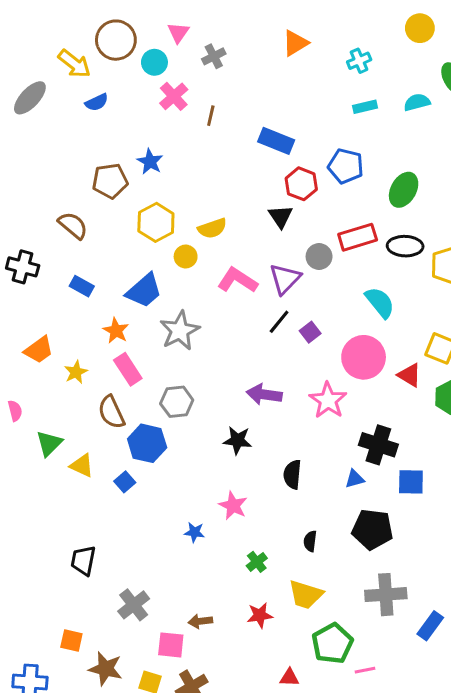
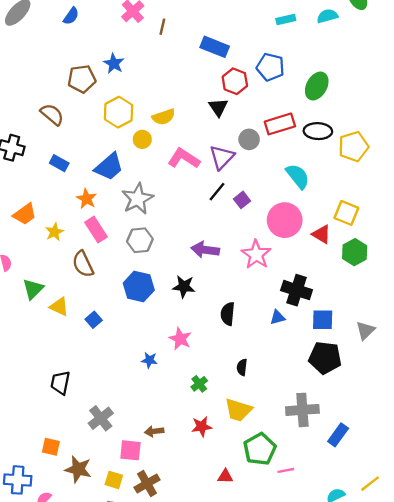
blue semicircle: (97, 102) -> (71, 16), turned -30
gray hexagon: (177, 402) -> (140, 240), moved
blue hexagon: (147, 443) -> (139, 287), moved
black pentagon: (372, 529) -> (325, 358), moved

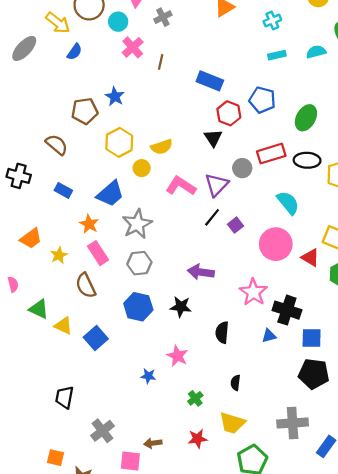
pink star: (256, 255) -> (253, 292), moved
green triangle: (33, 289) -> (39, 309), turned -50
blue square: (94, 320) -> (96, 338), size x1.5

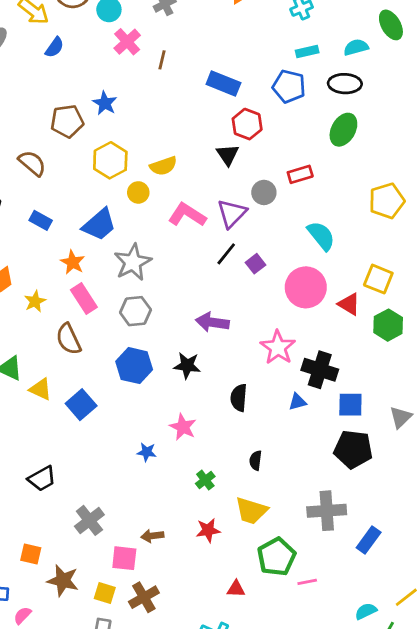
blue pentagon: (262, 100) -> (289, 86), moved
red rectangle: (271, 154) -> (300, 174), size x0.7
black ellipse: (307, 160) -> (345, 84), moved
black trapezoid: (64, 397) -> (42, 479), turned -130

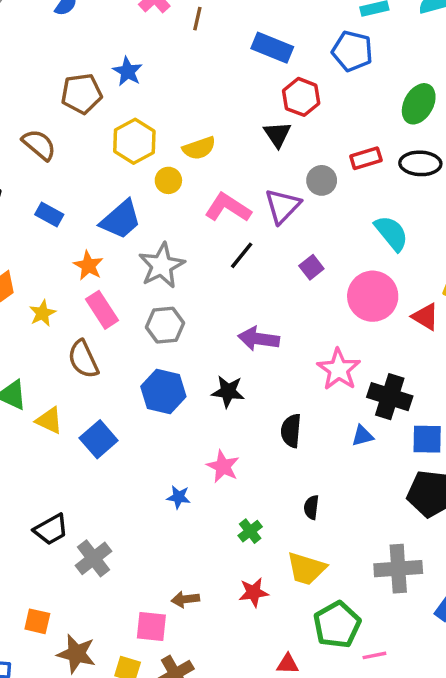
black ellipse: (345, 84) -> (420, 163), moved
black line: (226, 254) -> (242, 255), moved
gray cross: (89, 520) -> (93, 558), moved

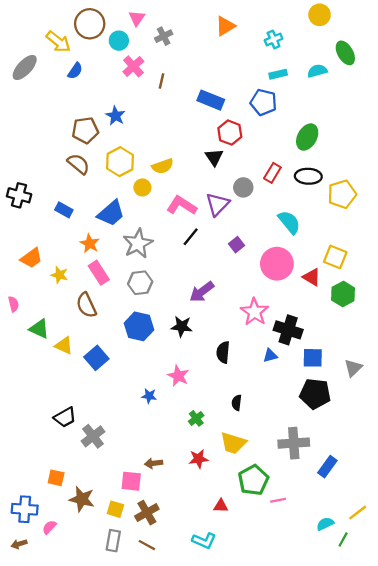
brown semicircle: (39, 145) -> (78, 164), moved
red rectangle: (366, 158) -> (272, 173), turned -42
yellow star: (42, 313) -> (59, 275), turned -30
purple arrow: (259, 339) -> (202, 292), turned -45

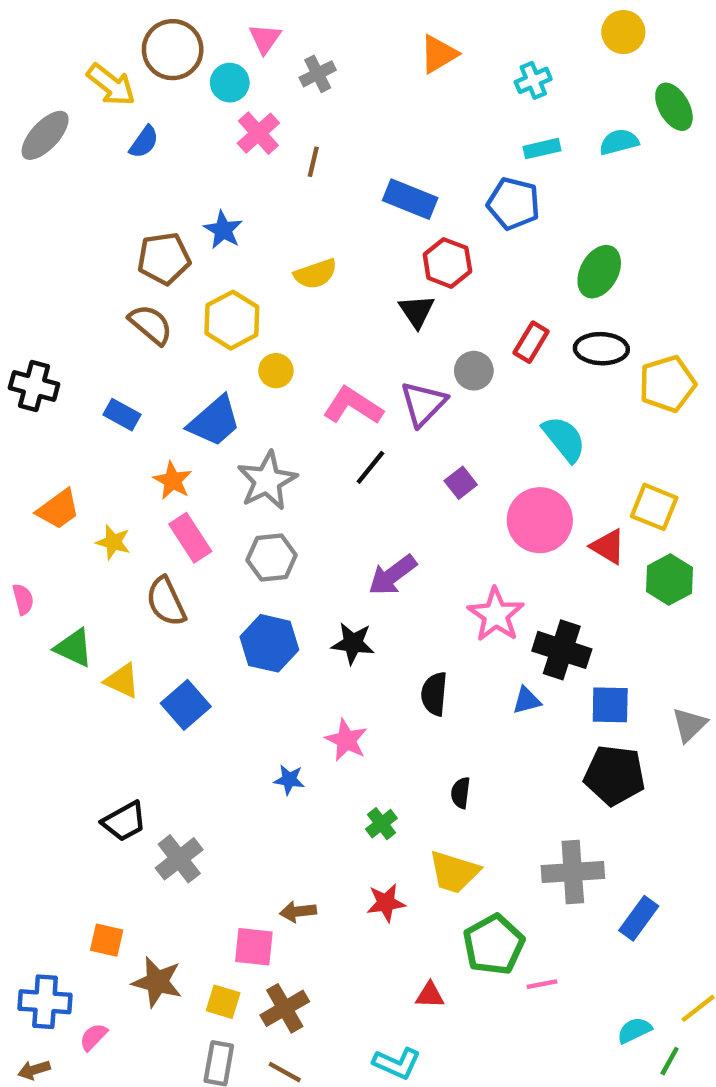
yellow semicircle: (163, 166) -> (316, 274), moved

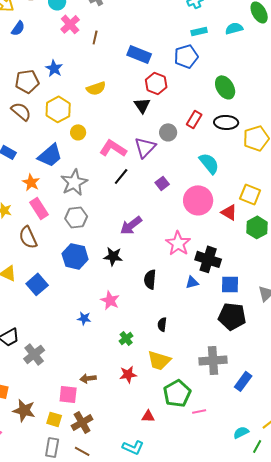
blue pentagon: (513, 204) -> (186, 56), turned -30
green ellipse: (599, 272) -> (225, 87), turned -60

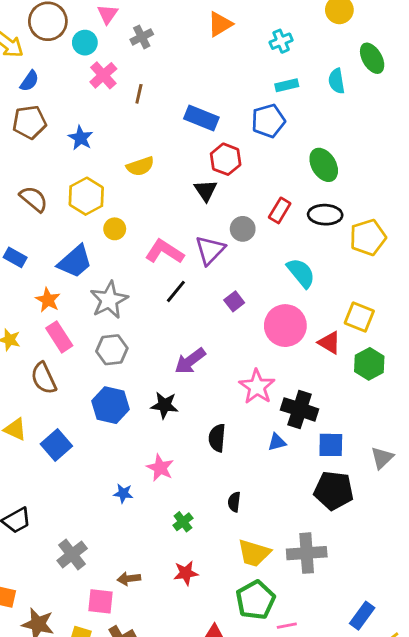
cyan semicircle: (234, 28) -> (337, 81), turned -84
brown pentagon: (27, 81) -> (29, 122), moved
gray cross: (34, 354) -> (72, 554), moved
yellow trapezoid: (159, 360) -> (254, 553), moved
blue rectangle: (243, 381) -> (362, 616), moved

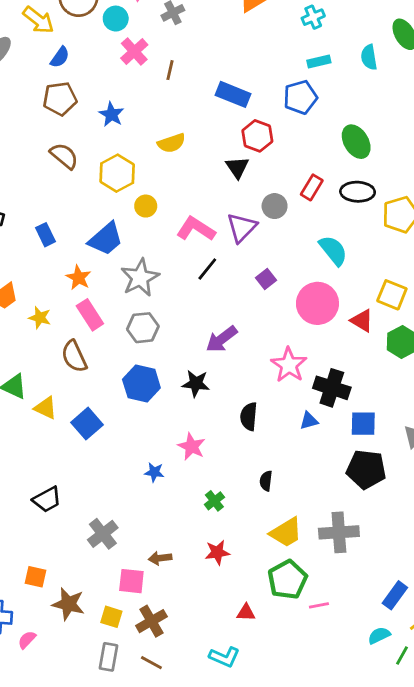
brown semicircle: (34, 199) -> (64, 156), moved
blue rectangle: (15, 257) -> (46, 235), turned 35
yellow trapezoid: (254, 553) -> (286, 532), turned -48

